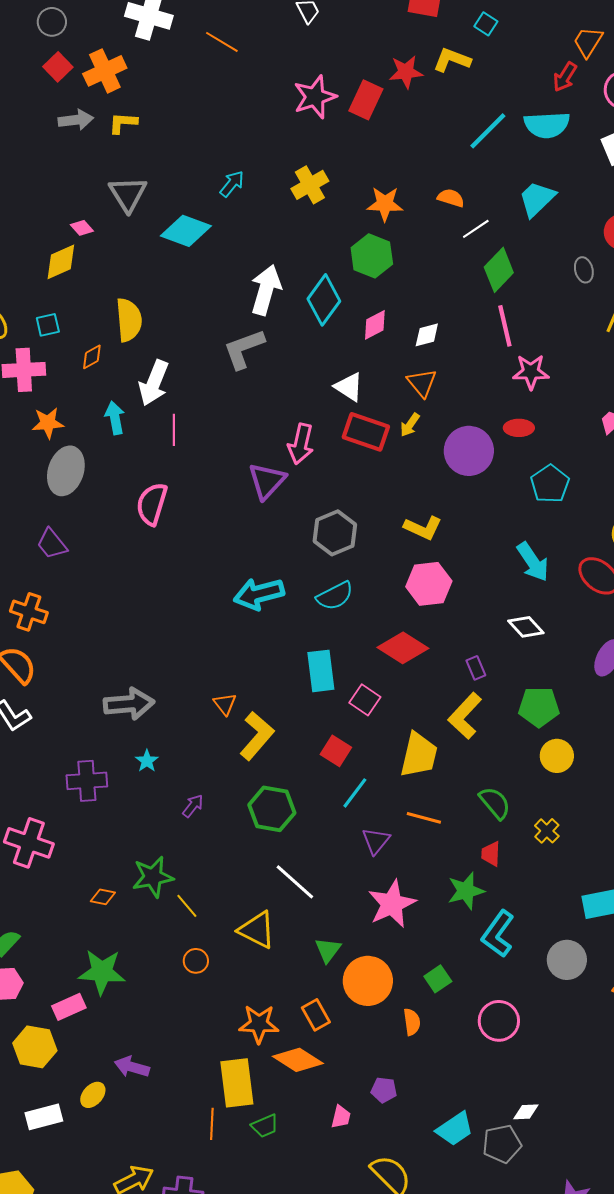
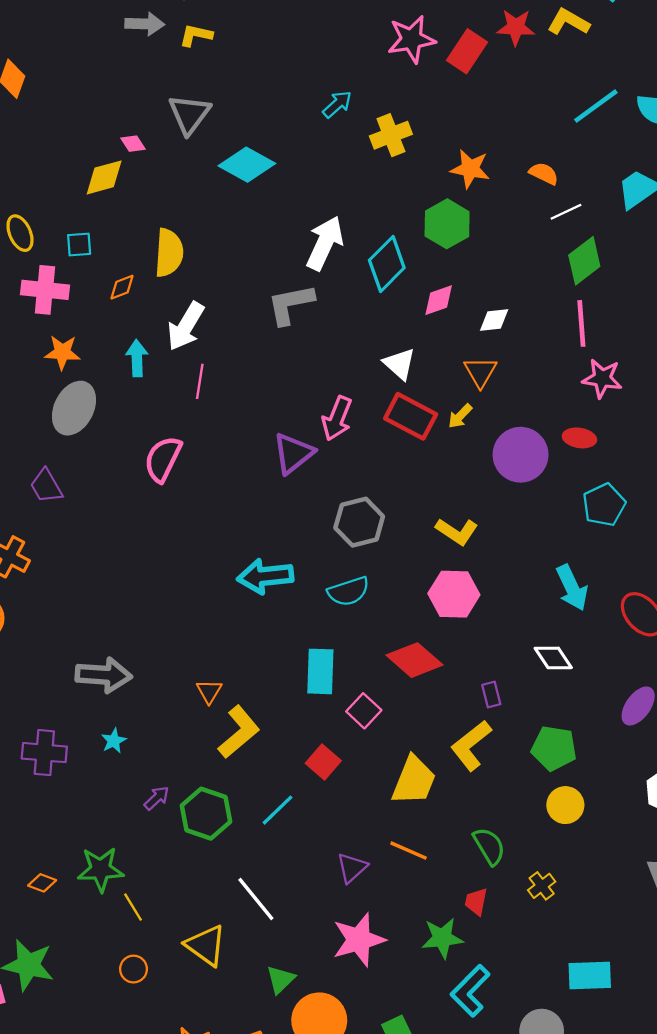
cyan arrow: (232, 184) -> (337, 104), moved
cyan line: (355, 793) -> (277, 810), moved
green hexagon: (272, 809) -> (206, 814), moved

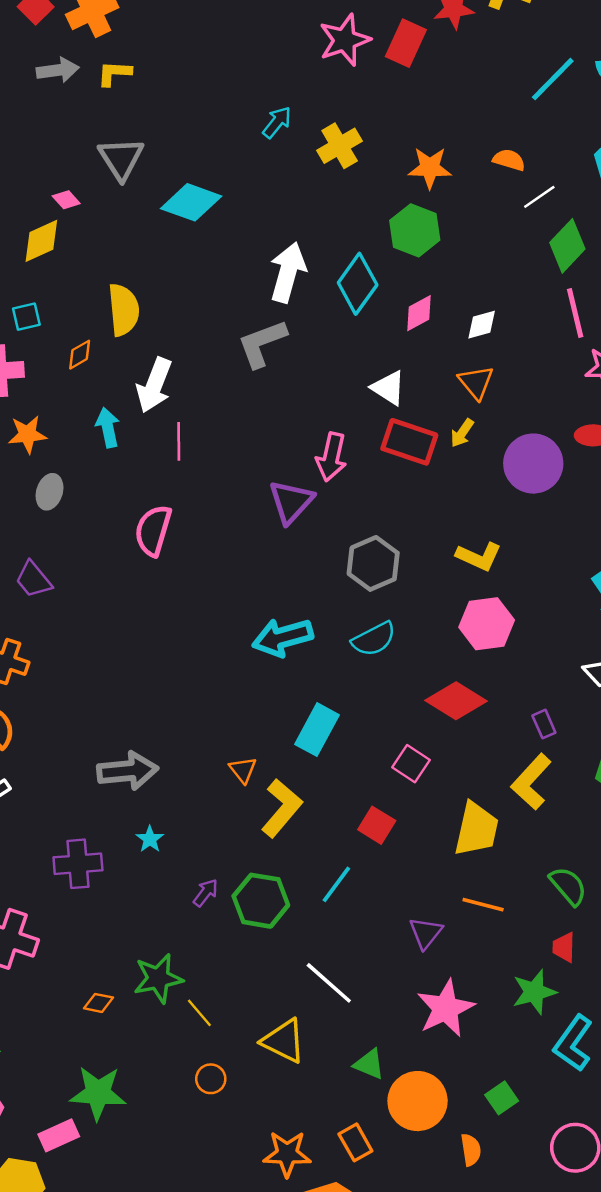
gray ellipse: (74, 408) -> (50, 492), size x0.6
cyan rectangle: (320, 671) -> (317, 730), moved, turned 36
green triangle: (281, 979) -> (369, 1064), turned -44

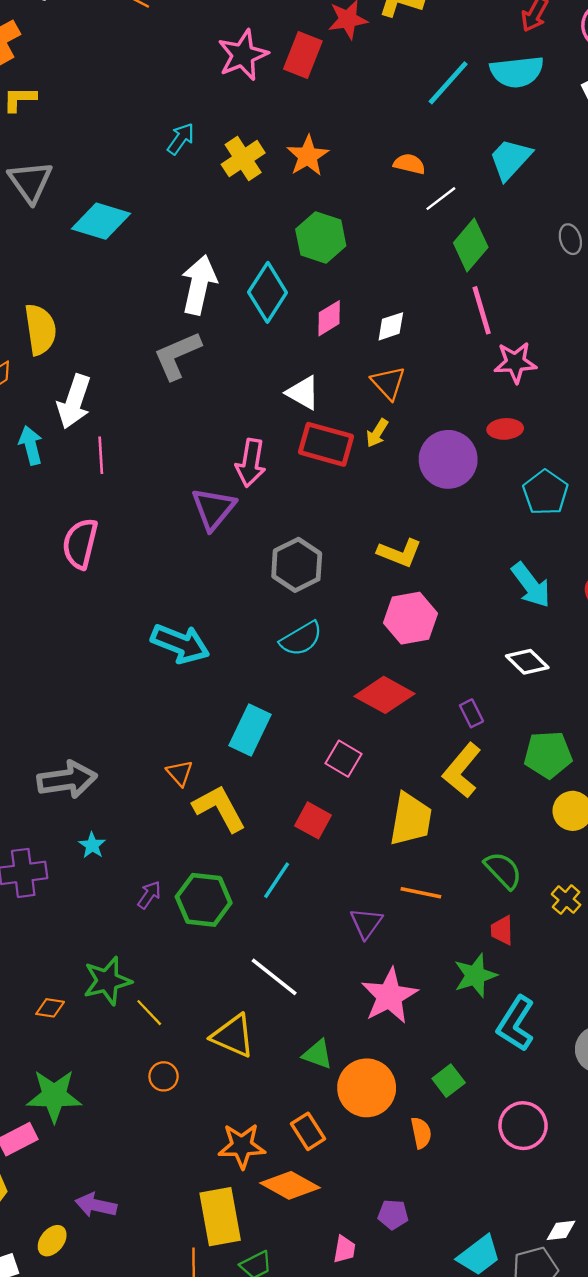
orange star: (430, 168) -> (308, 156), moved, turned -30
cyan arrow: (283, 637) -> (180, 644), moved, turned -140
yellow L-shape: (282, 808) -> (219, 808), turned -66

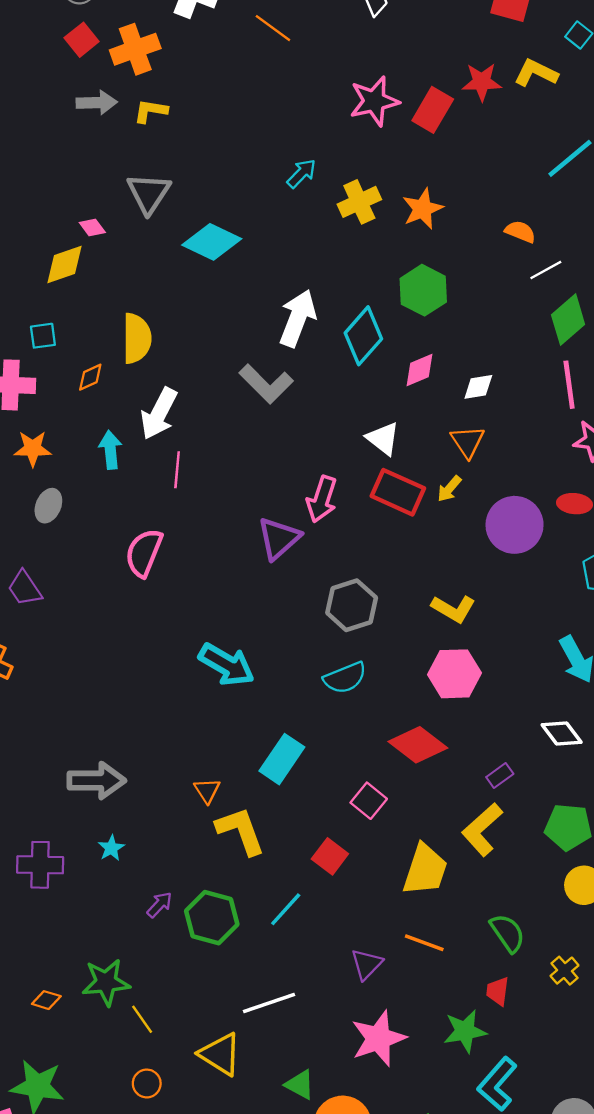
gray L-shape: (177, 355) -> (266, 384), turned -120
purple rectangle: (471, 713) -> (500, 775), turned 72
white line: (274, 977) -> (269, 1003), turned -66

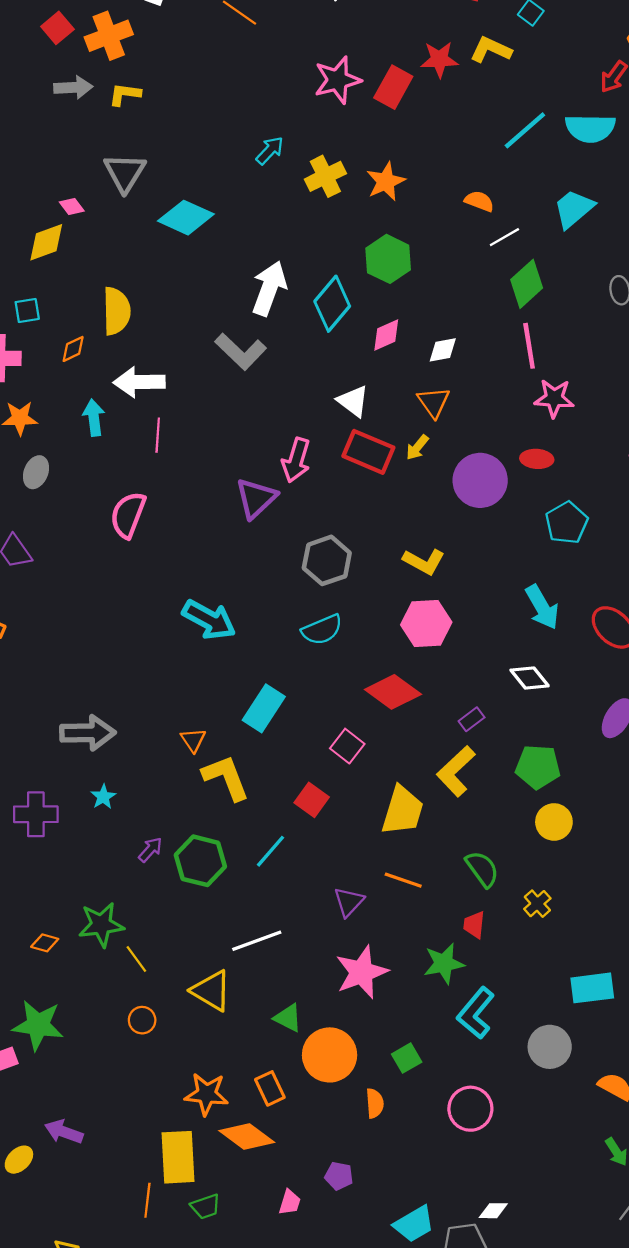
white arrow: (159, 414) -> (139, 382), turned 63

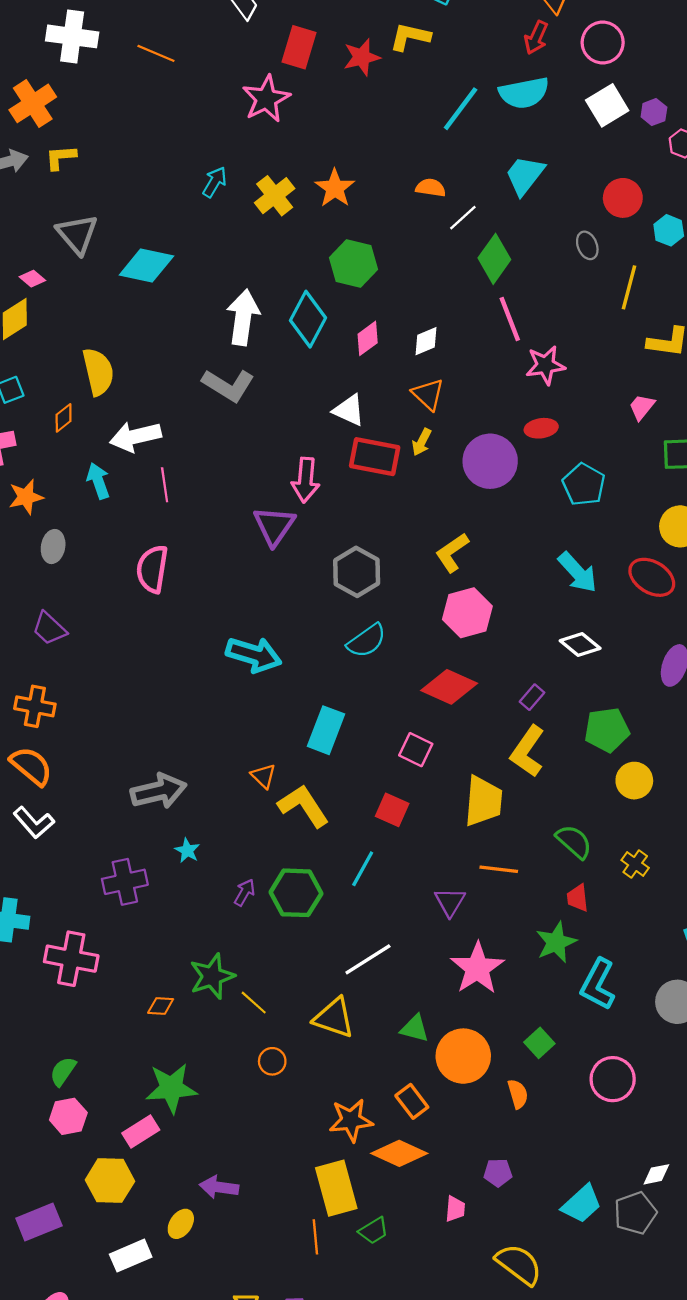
red rectangle: (393, 87) -> (299, 47), moved
yellow L-shape: (424, 562) -> (452, 553), turned 129

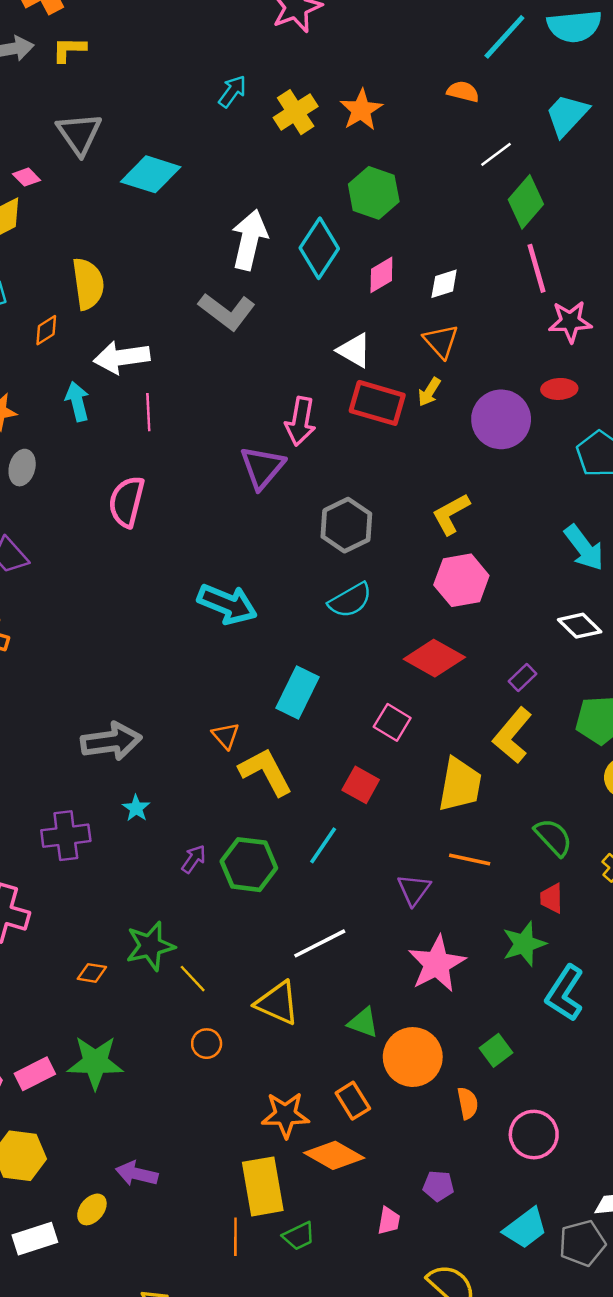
orange semicircle: (431, 188) -> (463, 92), moved
pink circle: (613, 1079) -> (534, 1135), moved
pink rectangle: (141, 1132) -> (35, 1074), moved

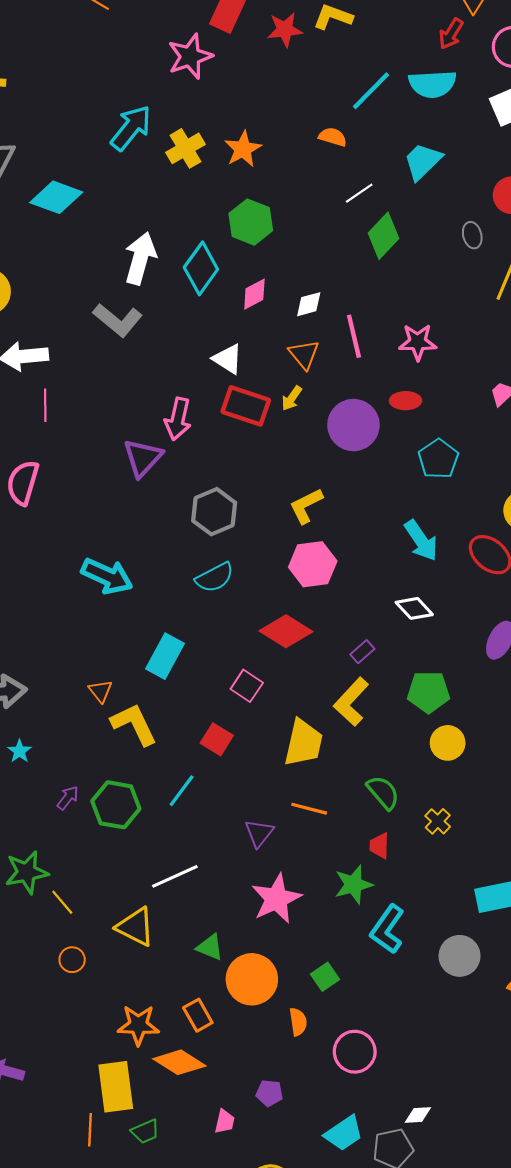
cyan arrow: (232, 91) -> (131, 128), size x1.6
pink line: (536, 268) -> (354, 336), moved

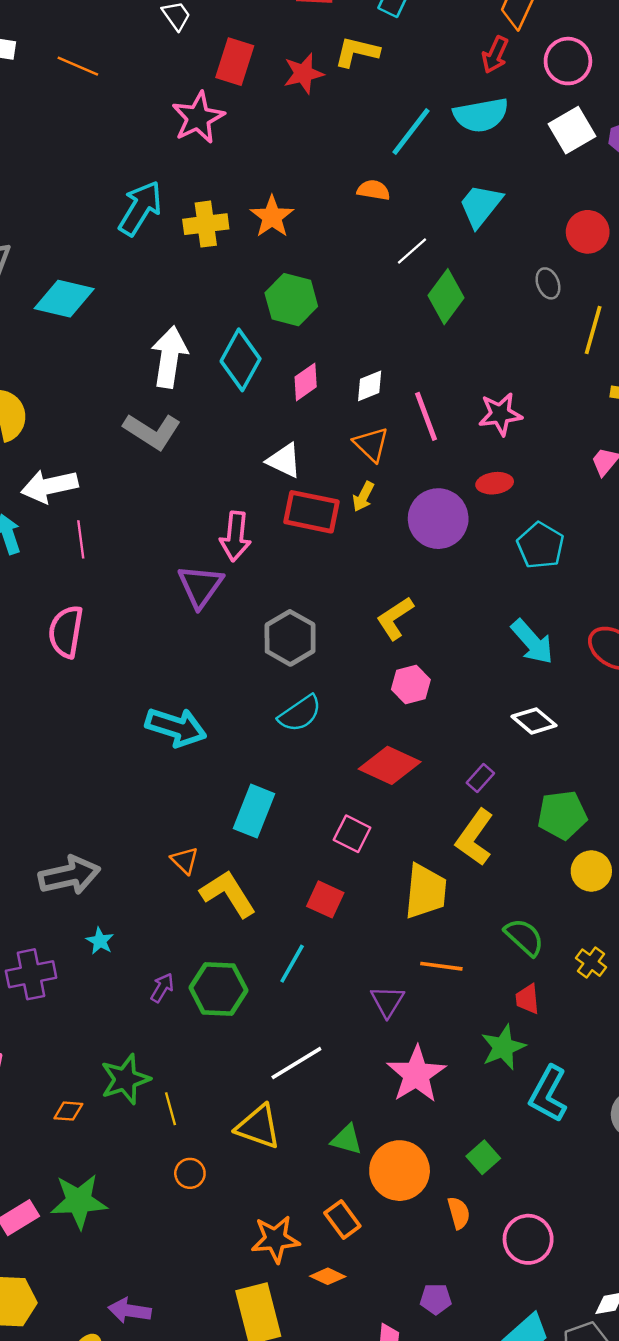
yellow cross: (185, 148) -> (206, 224), turned 30
pink hexagon: (313, 564) -> (411, 684), size x0.7
yellow line: (62, 902) -> (171, 1109), turned 32
orange diamond: (179, 1062) -> (328, 1276), size x0.6

